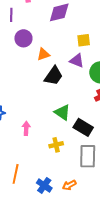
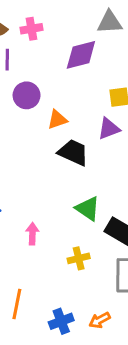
purple triangle: (77, 61) -> (109, 129), turned -42
black trapezoid: (53, 76) -> (73, 152), turned -100
blue cross: (44, 185) -> (61, 321), turned 35

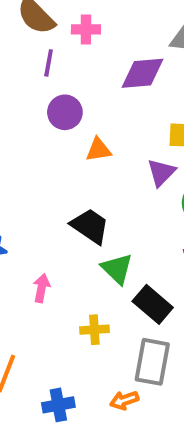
purple triangle: (109, 129) -> (161, 173), turned -35
black trapezoid: (73, 152) -> (90, 226), moved
orange arrow: (100, 320) -> (124, 400), moved

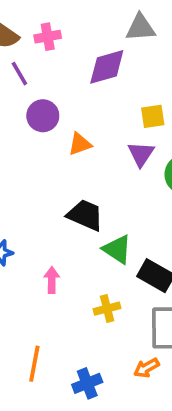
purple line: (49, 63) -> (19, 74), turned -30

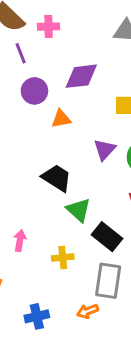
purple diamond: (107, 67) -> (81, 76), moved
purple triangle: (141, 154) -> (105, 150), moved
pink arrow: (52, 280) -> (20, 241), moved

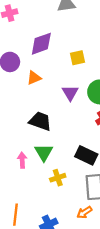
green triangle: (79, 210) -> (44, 152), moved, turned 30
pink arrow: (20, 241) -> (22, 160), moved

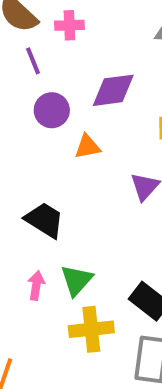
black trapezoid: (40, 121) -> (44, 220), moved
yellow cross: (58, 178) -> (91, 329), size x1.5

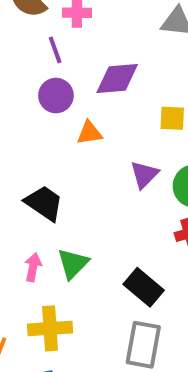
purple line: (33, 61) -> (55, 50), moved
yellow cross: (91, 329) -> (50, 328), moved

